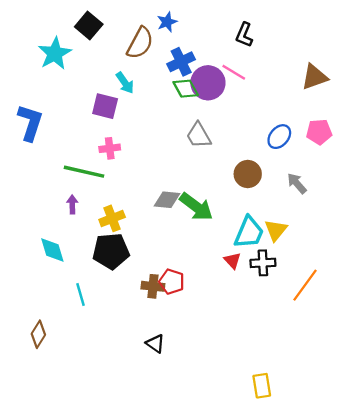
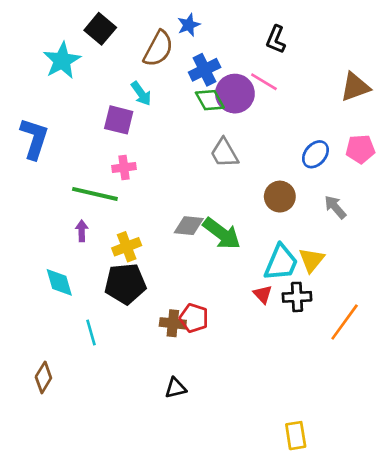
black triangle: (155, 344) -> (175, 388), turned -48

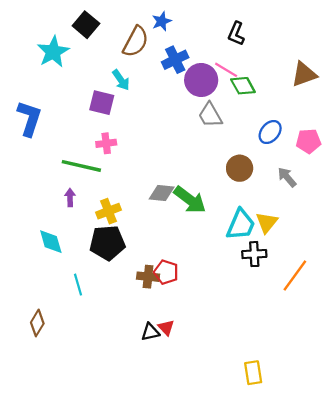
green diamond: (210, 100) -> (243, 86), moved
pink pentagon: (360, 149) -> (309, 141), moved
gray trapezoid: (224, 153) -> (210, 115), moved
red triangle: (263, 294) -> (166, 328), moved

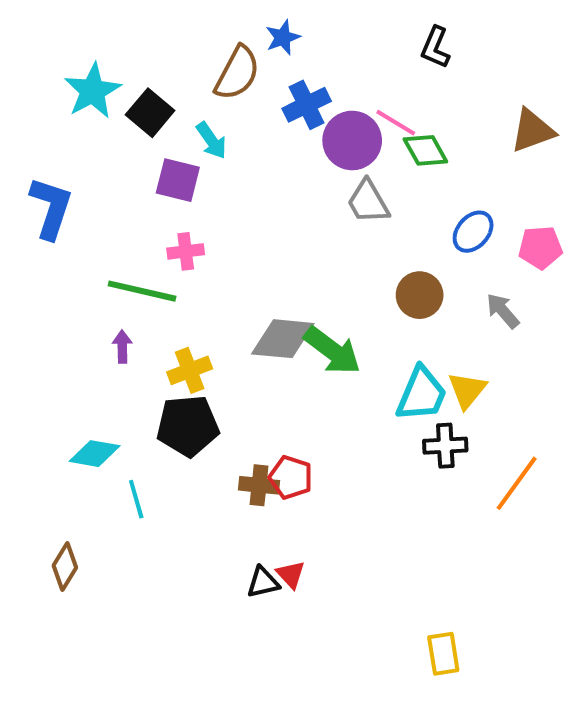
black square: (86, 25) -> (150, 113), moved
black L-shape: (236, 34) -> (435, 47), moved
gray diamond: (162, 193) -> (283, 339), size x1.4
cyan diamond: (51, 242) -> (95, 454), moved, turned -64

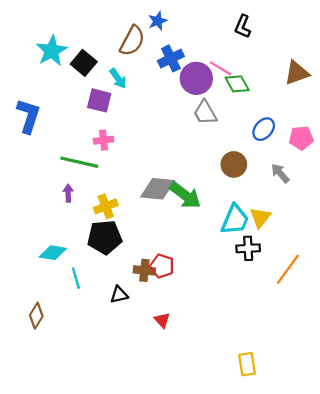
black triangle: (263, 582) -> (119, 295), moved

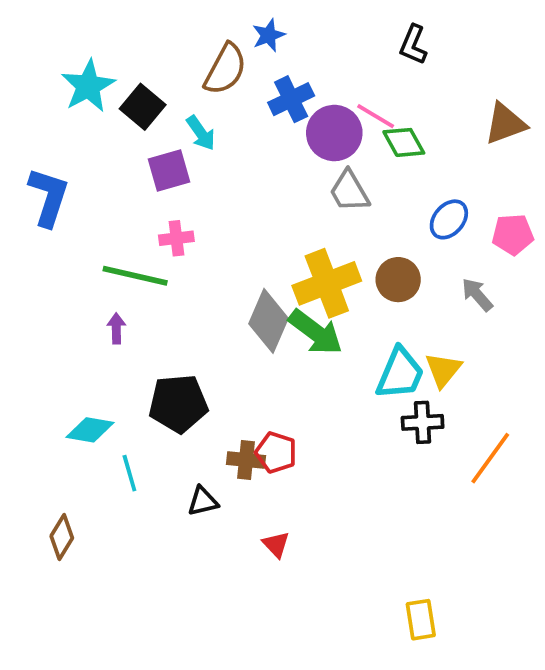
purple square: (99, 100) -> (169, 171), turned -30
gray diamond: (158, 189) -> (269, 321), turned -72
yellow cross: (106, 206) -> (327, 283), moved, size x1.6

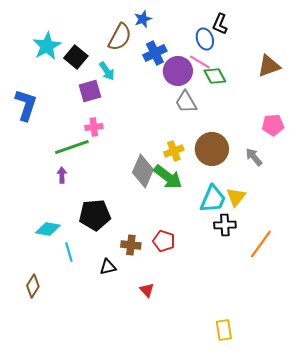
blue ellipse: (449, 219) -> (205, 39), moved, turned -60
green line: (135, 276) -> (72, 147), turned -32
brown circle: (398, 280) -> (212, 149), size x1.4
yellow cross: (327, 283) -> (174, 151), size x0.6
red pentagon: (276, 452) -> (164, 241), moved

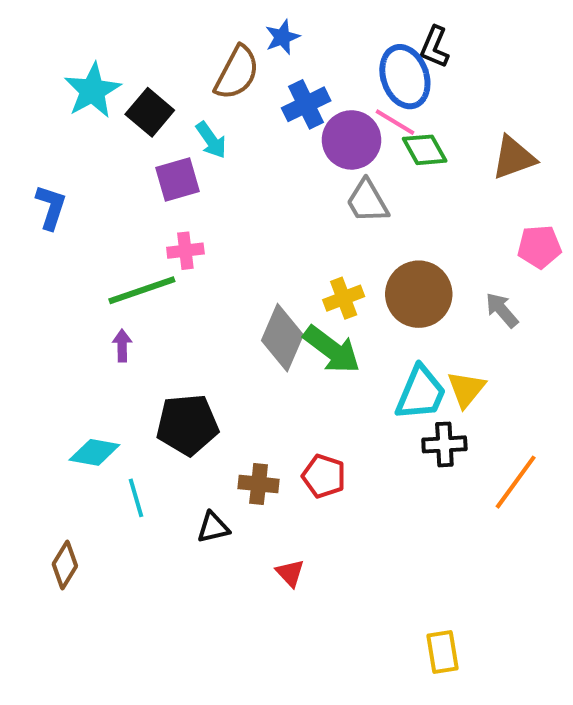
blue ellipse: (205, 39) -> (405, 77), size x1.4
brown triangle: (269, 66) -> (514, 158), moved
blue L-shape: (26, 105) -> (51, 207), size x0.7

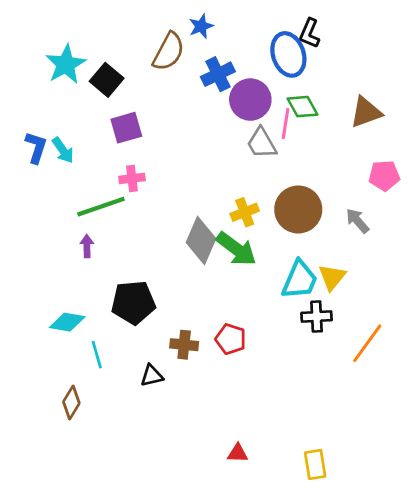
pink line: (395, 122) -> (286, 123), moved, turned 68
cyan arrow: (211, 140) -> (63, 150), moved
brown diamond: (65, 565) -> (71, 402), moved
red triangle: (290, 573) -> (238, 453), moved, turned -45

